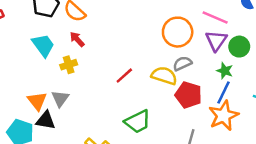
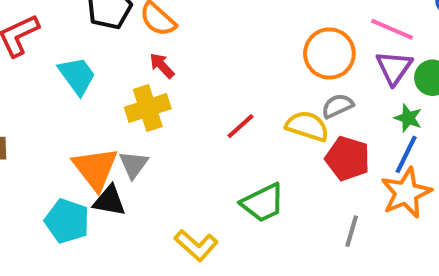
cyan trapezoid: (43, 45) -> (77, 76), moved
yellow cross: (69, 65) -> (148, 108), size x1.5
orange triangle: (37, 101) -> (95, 169), size x1.4

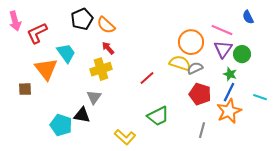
yellow semicircle: (307, 126) -> (180, 63), moved
orange triangle: (95, 169) -> (46, 69), moved

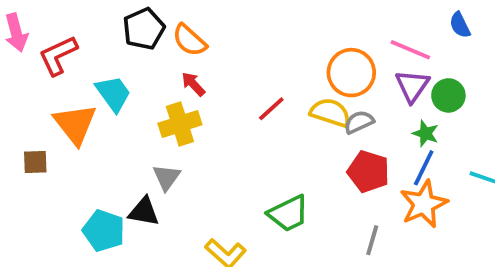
red line: (147, 78) -> (271, 109), moved

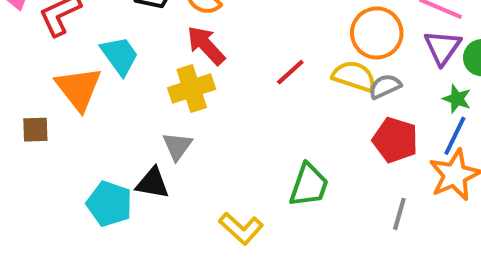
red arrow: (193, 84) -> (206, 45), size x1.5
green trapezoid: (288, 213) -> (309, 185), turned -45

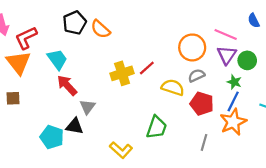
red arrow: (206, 45) -> (67, 85), moved
yellow semicircle: (354, 76) -> (173, 87), moved
orange triangle: (79, 89) -> (18, 63), moved
yellow cross: (192, 89) -> (122, 73), moved

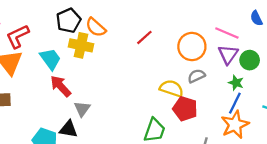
red line: (147, 68) -> (144, 37), moved
yellow cross: (122, 73) -> (81, 45), moved, turned 30
red pentagon: (202, 104) -> (185, 109), moved

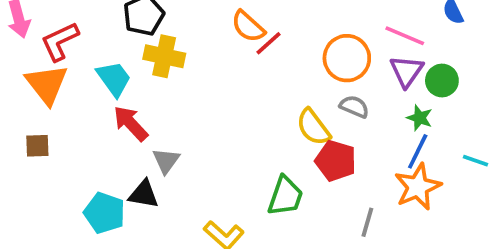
orange semicircle: (96, 27) -> (248, 26), moved
gray semicircle: (196, 76) -> (354, 107), turned 48
yellow semicircle: (172, 88) -> (313, 127), turned -145

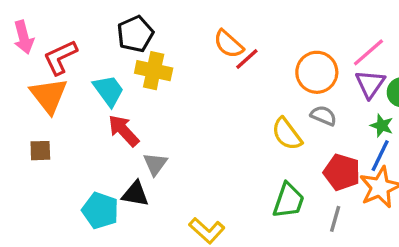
pink line: (405, 36) -> (368, 52), turned -64
red pentagon: (336, 161) -> (342, 172), moved
green trapezoid: (285, 196) -> (288, 201), moved

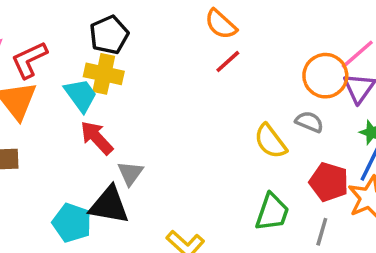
orange semicircle: (229, 44) -> (221, 24), moved
yellow cross: (154, 71) -> (104, 74), moved
orange circle: (317, 72) -> (325, 76), moved
black triangle: (135, 194) -> (109, 205), size x1.4

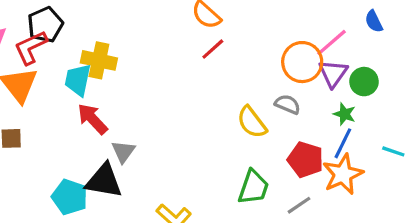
black pentagon: (109, 35) -> (45, 25), moved
cyan trapezoid: (81, 95) -> (78, 80), turned -132
gray line: (322, 232) -> (299, 205), turned 40

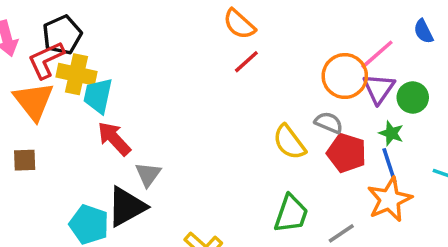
yellow cross: (99, 60) -> (76, 74), moved
blue line: (343, 143) -> (389, 165), turned -44
red pentagon: (305, 160) -> (347, 153), moved
black triangle: (104, 181) -> (127, 207), turned -39

